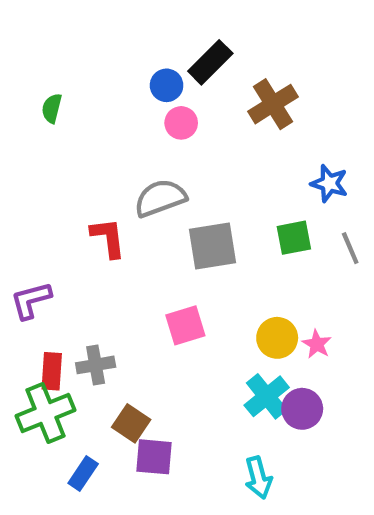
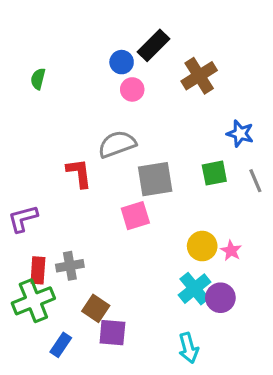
pink square: (185, 325) -> (135, 216), moved

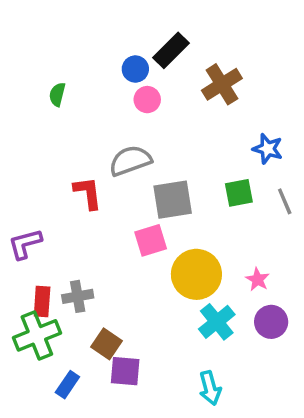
green semicircle: (38, 79) -> (57, 94), moved
yellow circle: (202, 246) -> (196, 274), moved, size x1.5
purple circle: (220, 298) -> (271, 322), moved

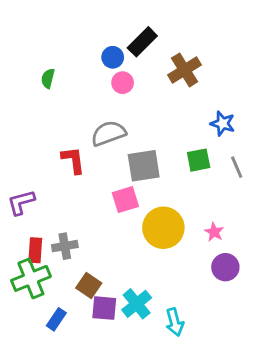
cyan cross: (217, 322) -> (137, 304), moved

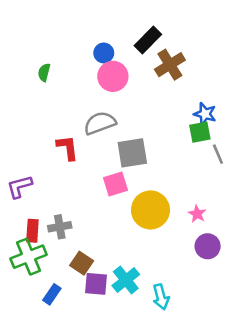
black rectangle: (142, 42) -> (148, 40), moved
pink circle: (123, 83) -> (113, 76), size x1.5
green square: (199, 160) -> (200, 132), moved

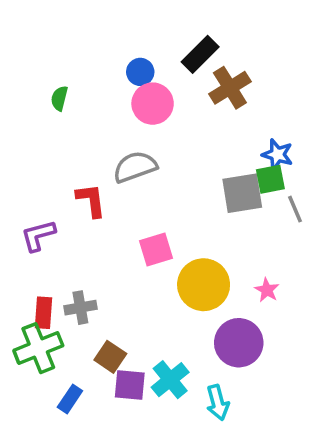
gray square: (132, 153) -> (242, 193), moved
purple L-shape: (19, 187) -> (38, 235), moved
purple circle: (208, 246) -> (239, 343), moved, size x1.4

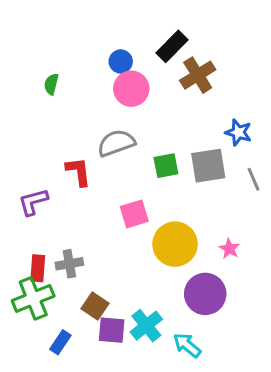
green square: (270, 179) -> (166, 166), moved
cyan arrow: (218, 403) -> (187, 345), turned 144

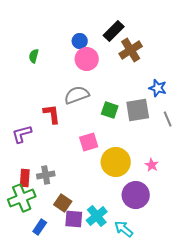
green square: (166, 166) -> (110, 110), turned 30

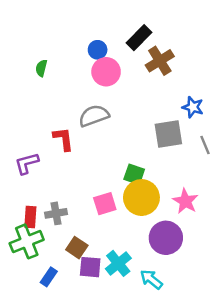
green square: (110, 110) -> (134, 174), moved
pink square: (89, 142) -> (105, 204), moved
pink star: (152, 165) -> (185, 201), size x1.5

